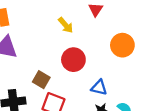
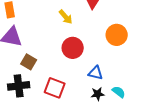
brown square: (41, 80) -> (29, 62), moved

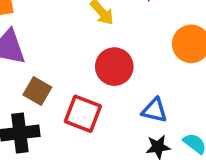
red square: (55, 88) -> (83, 114), moved

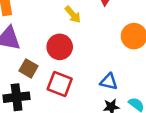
red circle: (114, 67) -> (60, 47), moved

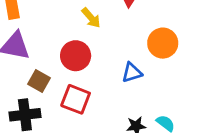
blue triangle: (109, 82) -> (132, 73), moved, turned -30

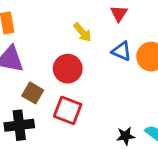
blue triangle: (132, 73) -> (122, 51), moved, turned 40

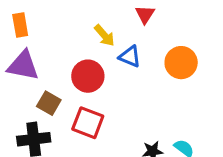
blue triangle: (122, 51) -> (130, 57), moved

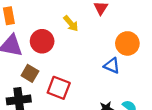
blue triangle: (130, 57) -> (112, 66), moved
red circle: (88, 76) -> (42, 41), moved

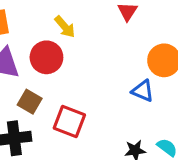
yellow arrow: (71, 24) -> (65, 27), moved

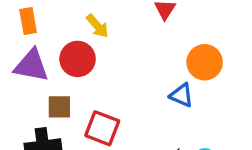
brown square: (30, 102) -> (59, 107), turned -30

